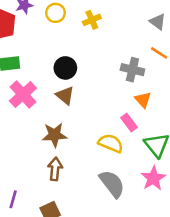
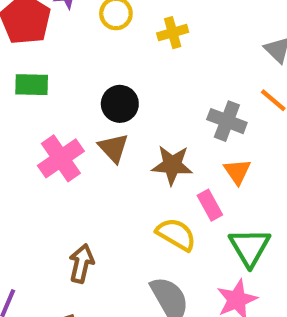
pink cross: (23, 94) -> (61, 158), moved
brown star: (55, 135) -> (172, 165), moved

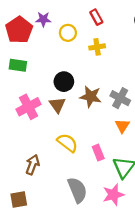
brown star: (172, 165) -> (91, 97), moved
pink rectangle: (210, 205) -> (98, 153), moved
yellow semicircle: (176, 234) -> (67, 143), moved

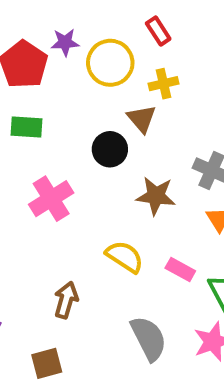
yellow circle: (68, 33) -> (110, 63), size x1.5
brown star: (91, 97) -> (156, 196), moved
brown triangle: (57, 105) -> (142, 119), moved
pink rectangle: (98, 153) -> (180, 270), turned -35

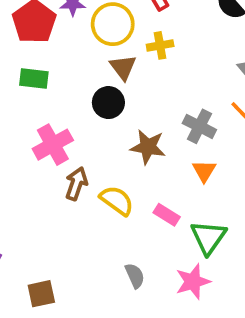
brown triangle: (142, 119) -> (123, 67), moved
brown arrow: (66, 300) -> (76, 184), moved
gray semicircle: (149, 338) -> (135, 276), size x0.6

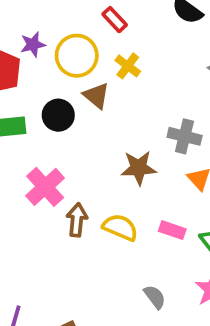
yellow cross: (160, 45) -> (128, 66), turned -30
black circle: (108, 103) -> (58, 115), moved

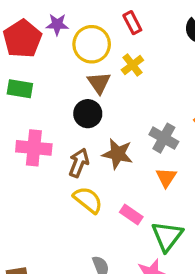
black circle: (58, 115) -> (88, 114), moved
pink cross: (45, 187) -> (34, 148), turned 32
brown arrow: (77, 220) -> (79, 163), moved

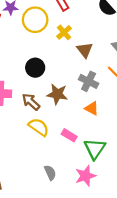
brown triangle: (99, 83) -> (85, 50), moved
brown arrow: (79, 163) -> (31, 102), turned -66
orange triangle: (166, 177) -> (92, 108), turned -32

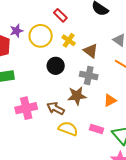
black circle: (35, 68) -> (56, 66), moved
gray cross: (89, 81) -> (89, 76), moved
orange triangle: (92, 108) -> (110, 100), turned -40

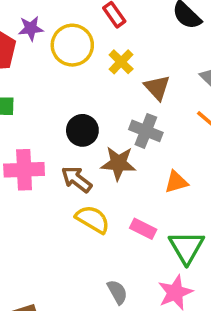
black circle: (56, 66) -> (82, 130), moved

